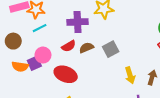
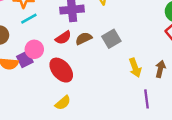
red ellipse: (66, 74) -> (61, 70), turned 30

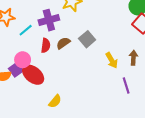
cyan line: (29, 19) -> (26, 30), moved
red semicircle: (63, 38) -> (46, 45), turned -40
red ellipse: (61, 70) -> (33, 75), moved

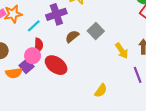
red semicircle: (46, 45) -> (39, 45), moved
red ellipse: (33, 75) -> (56, 65), moved
yellow semicircle: (55, 101) -> (101, 91), moved

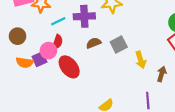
yellow arrow: (122, 51) -> (141, 60), moved

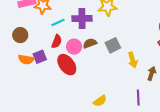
pink circle: (48, 51) -> (74, 47), moved

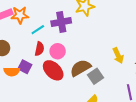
brown semicircle: (90, 43) -> (80, 68), moved, size x1.5
gray square: (113, 45) -> (95, 76), moved
purple square: (40, 57) -> (25, 67), turned -32

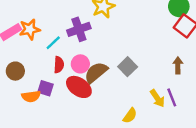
yellow arrow: (118, 56) -> (157, 98), moved
brown semicircle: (80, 68) -> (96, 72), moved
gray square: (95, 76) -> (128, 67), moved

